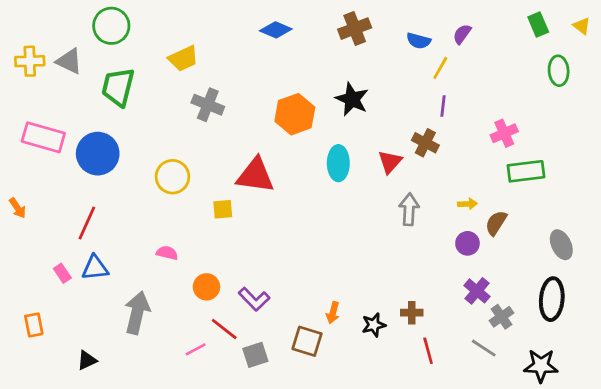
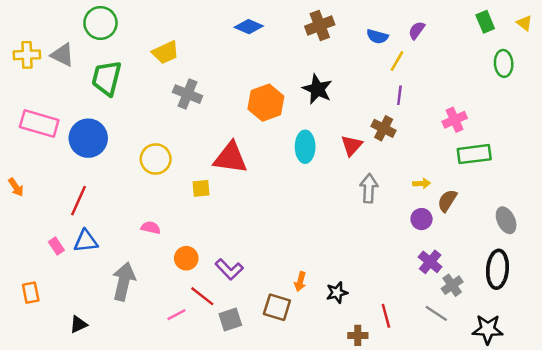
brown cross: (412, 313) -> (358, 335), moved

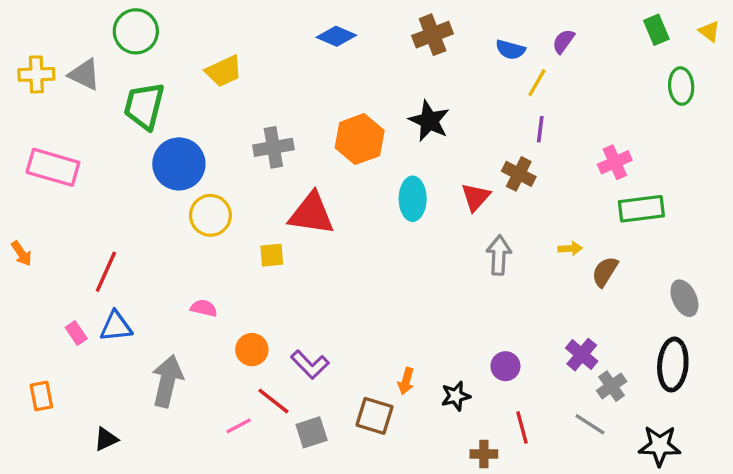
gray cross: (187, 94) -> (273, 147), moved, turned -32
blue circle: (88, 138) -> (179, 164), moved
purple circle: (422, 219) -> (505, 366), moved

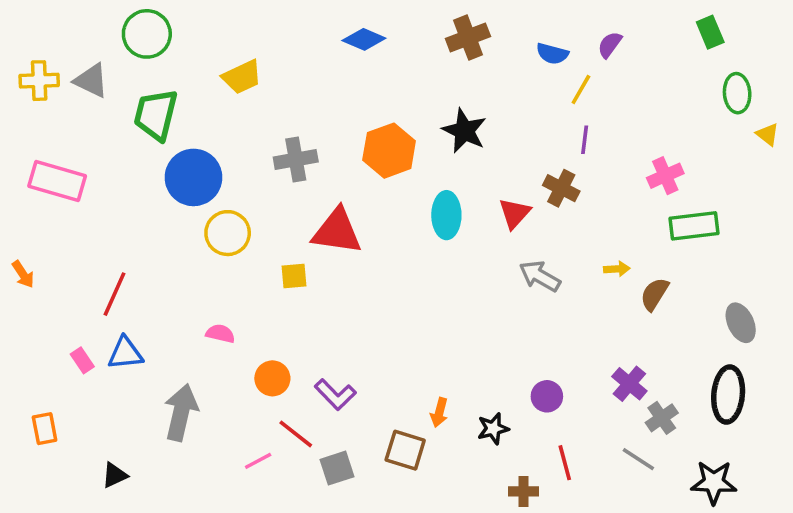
yellow triangle: (709, 31) -> (768, 134), moved
gray arrow: (499, 255) -> (540, 276), turned -63

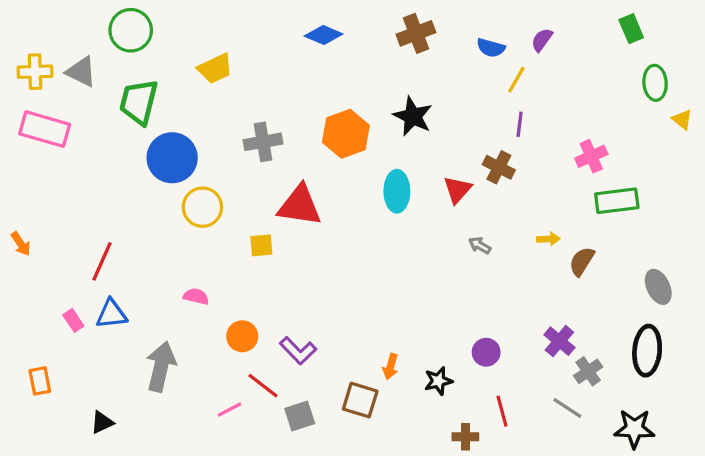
pink rectangle: (57, 181) -> (45, 129), moved
gray arrow: (540, 276) -> (480, 245), size x0.6

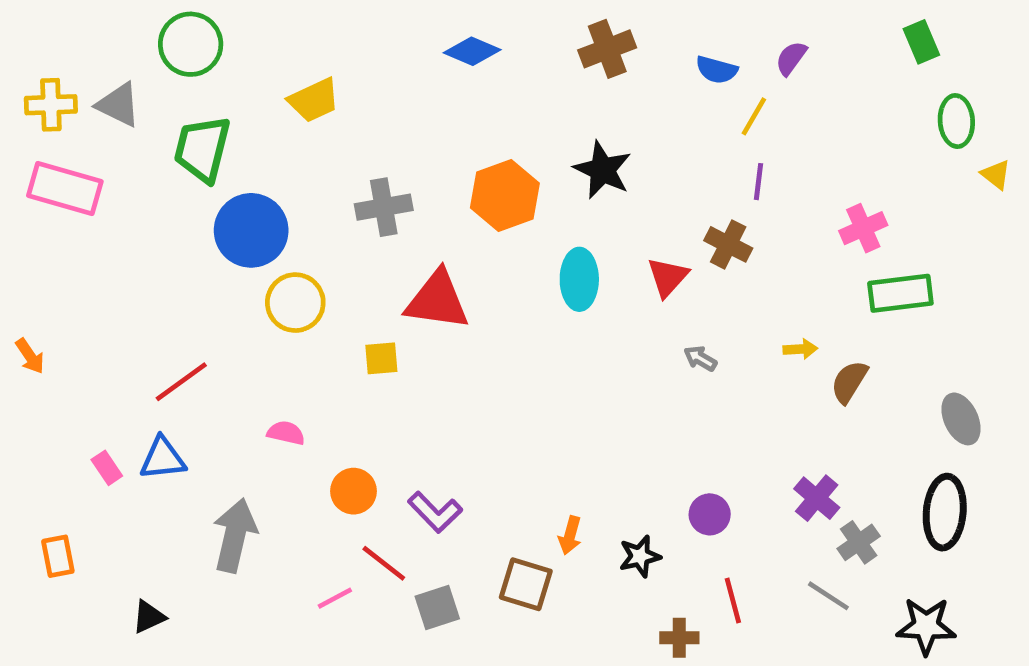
red line: (102, 261) -> (181, 382), moved, turned 30

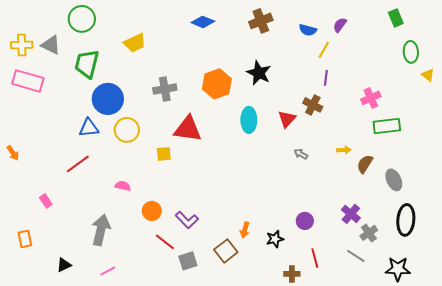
gray ellipse: (961, 419) -> (394, 180), moved
blue triangle: (163, 459) -> (89, 128), moved
brown square: (526, 584) -> (226, 251), turned 35
pink line: (335, 598) -> (108, 271), moved

